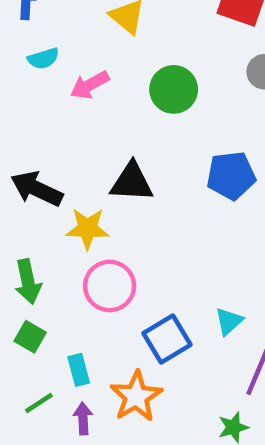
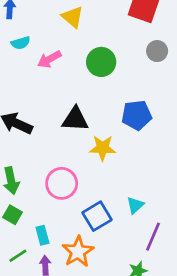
yellow star: (87, 229) -> (103, 148), moved

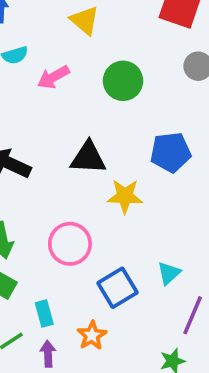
orange star: (78, 252) -> (92, 335), size x0.7

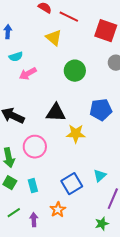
pink arrow: (53, 77) -> (28, 74), moved
pink circle: (70, 244) -> (35, 147), moved
cyan rectangle: (44, 313) -> (33, 186), moved

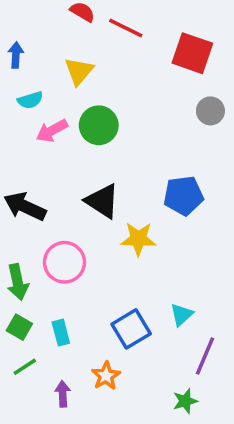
yellow triangle: (54, 38) -> (79, 71), moved, turned 30
green circle: (75, 71) -> (99, 125), moved
black triangle: (56, 113) -> (102, 201), turned 30
green line: (14, 213) -> (25, 367), moved

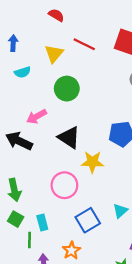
red line: (126, 28) -> (84, 44), moved
pink arrow: (52, 131) -> (36, 117), moved
pink circle: (64, 262) -> (64, 185), moved
green line: (25, 367) -> (29, 240), moved, turned -56

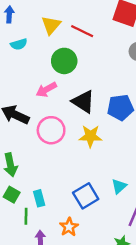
red line: (84, 44) -> (82, 31), moved
pink arrow: (36, 117) -> (46, 90), moved
black triangle: (69, 137) -> (83, 102), moved
pink circle: (64, 185) -> (51, 130), moved

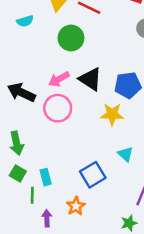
pink arrow: (46, 90) -> (59, 79), moved
yellow star: (90, 136) -> (112, 114), moved
cyan triangle: (119, 186) -> (125, 154), moved, turned -35

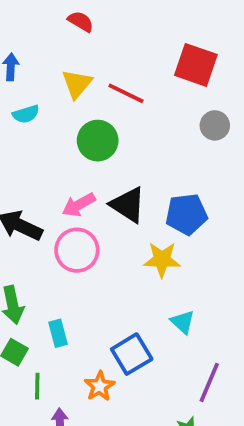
cyan rectangle: (46, 177) -> (58, 333), moved
orange star: (76, 206) -> (100, 386), moved

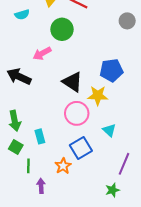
pink arrow: (79, 205) -> (42, 53), moved
black triangle: (128, 205) -> (73, 82), moved
pink circle: (77, 250) -> (77, 113), moved

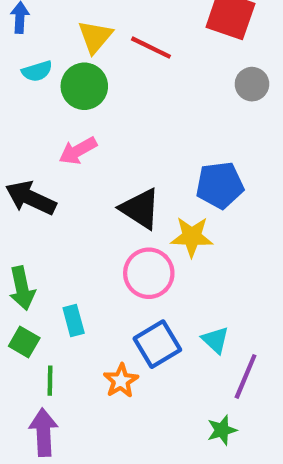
green circle: (62, 29) -> (84, 86), moved
cyan triangle: (109, 130) -> (215, 340), moved
purple arrow: (41, 186) -> (43, 432), moved, size x1.5

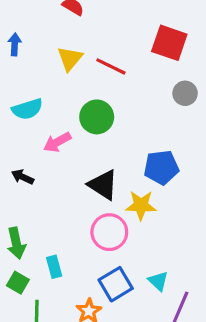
cyan semicircle: (37, 71) -> (27, 109), moved, size x1.4
green circle: (84, 86) -> (97, 117), moved
black arrow: (31, 198) -> (23, 177), size x0.6

